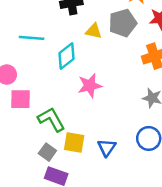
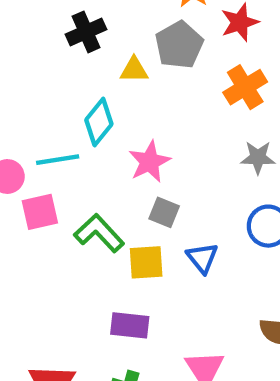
cyan line: (32, 38) -> (58, 160), moved
gray square: (47, 152) -> (164, 212), moved

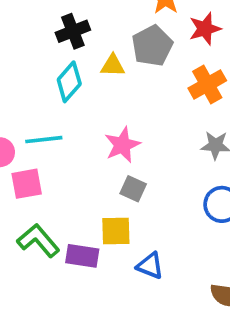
cyan diamond: (99, 122) -> (69, 82), moved
green L-shape: (99, 233) -> (38, 241), moved
blue triangle: (202, 258) -> (150, 266), moved, turned -32
purple rectangle: (130, 325) -> (82, 256), moved

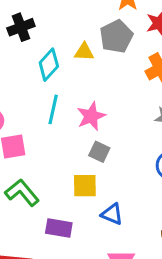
black cross: (73, 31) -> (21, 27), moved
cyan line: (44, 140) -> (53, 109), moved, turned -72
purple rectangle: (82, 256) -> (59, 228), moved

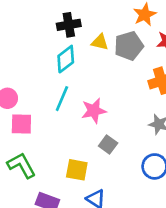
black cross: (21, 27) -> (69, 25), moved
yellow triangle: (84, 52) -> (100, 42), moved
gray square: (99, 152) -> (108, 144), moved

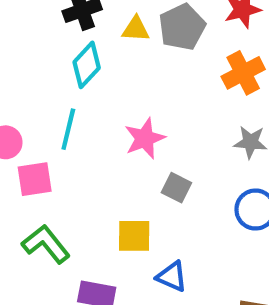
cyan line: (62, 99) -> (68, 129), moved

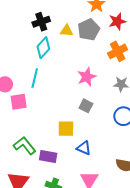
pink star: (145, 138) -> (87, 77), moved
green L-shape: (46, 244) -> (25, 146), moved

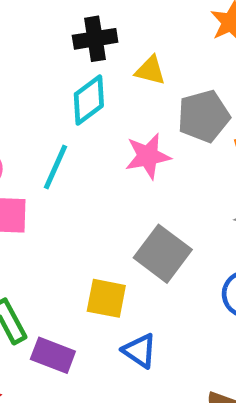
gray pentagon: (89, 30) -> (204, 116), moved
pink star: (87, 77) -> (148, 156), moved
gray square: (86, 106) -> (163, 254), size x1.6

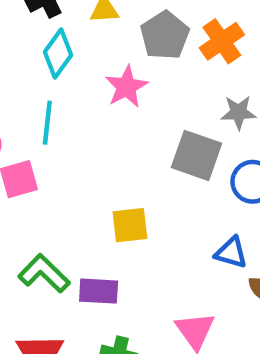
gray square: (163, 254) -> (196, 155), moved
blue triangle: (140, 351) -> (231, 253), moved

